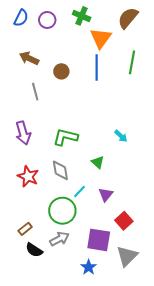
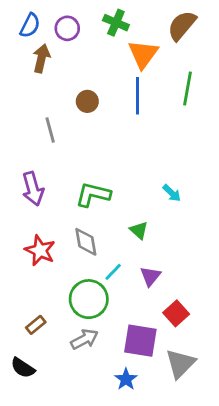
brown arrow: (29, 58) -> (41, 58), moved, turned 78
black semicircle: (34, 250) -> (23, 368), moved

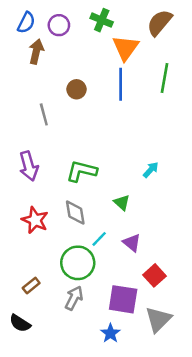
cyan arrow: (172, 193) -> (151, 170), turned -90
purple triangle: (150, 276) -> (132, 243), turned -30
gray arrow: (84, 339) -> (74, 298), turned -35

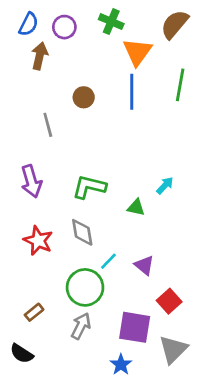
green triangle: (122, 202) -> (136, 207), moved, turned -30

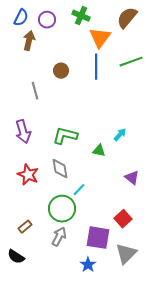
green line: (180, 85) -> (131, 62), turned 60
purple triangle: (144, 265) -> (132, 178), moved

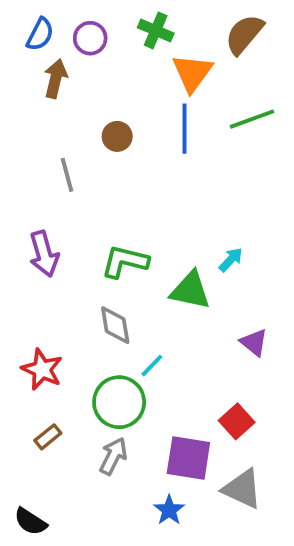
green triangle: (99, 151) -> (190, 290), size x1.6
red star: (28, 175) -> (42, 369), moved
gray triangle: (126, 254) -> (242, 489), turned -50
black semicircle: (16, 257) -> (30, 522), moved

